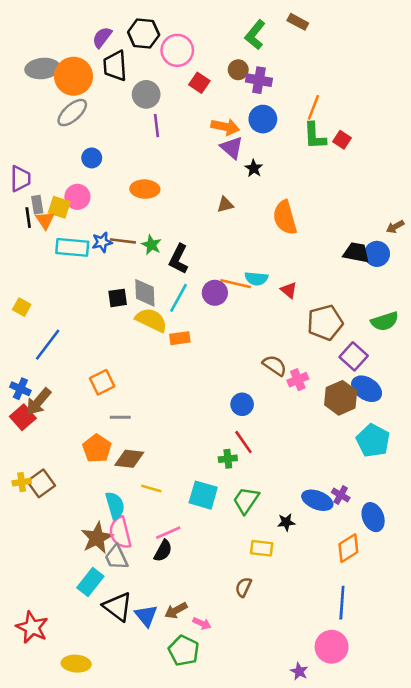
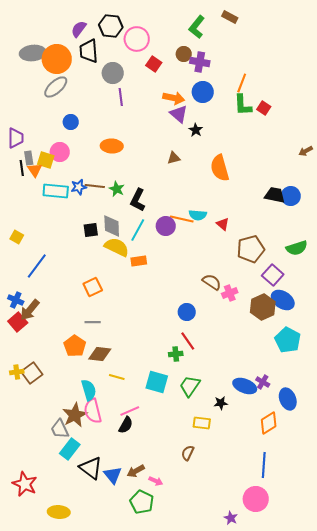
brown arrow: (395, 227) -> (306, 151), moved
orange square: (102, 382) -> (93, 287), moved
gray trapezoid: (116, 557) -> (60, 429), moved

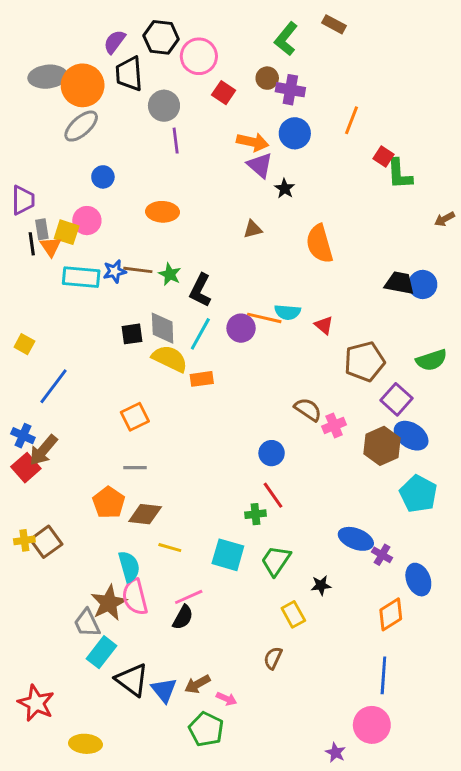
green L-shape: (243, 105) -> (399, 174), moved
blue ellipse: (245, 386) -> (356, 539), moved
yellow rectangle: (202, 423) -> (293, 614), turned 54

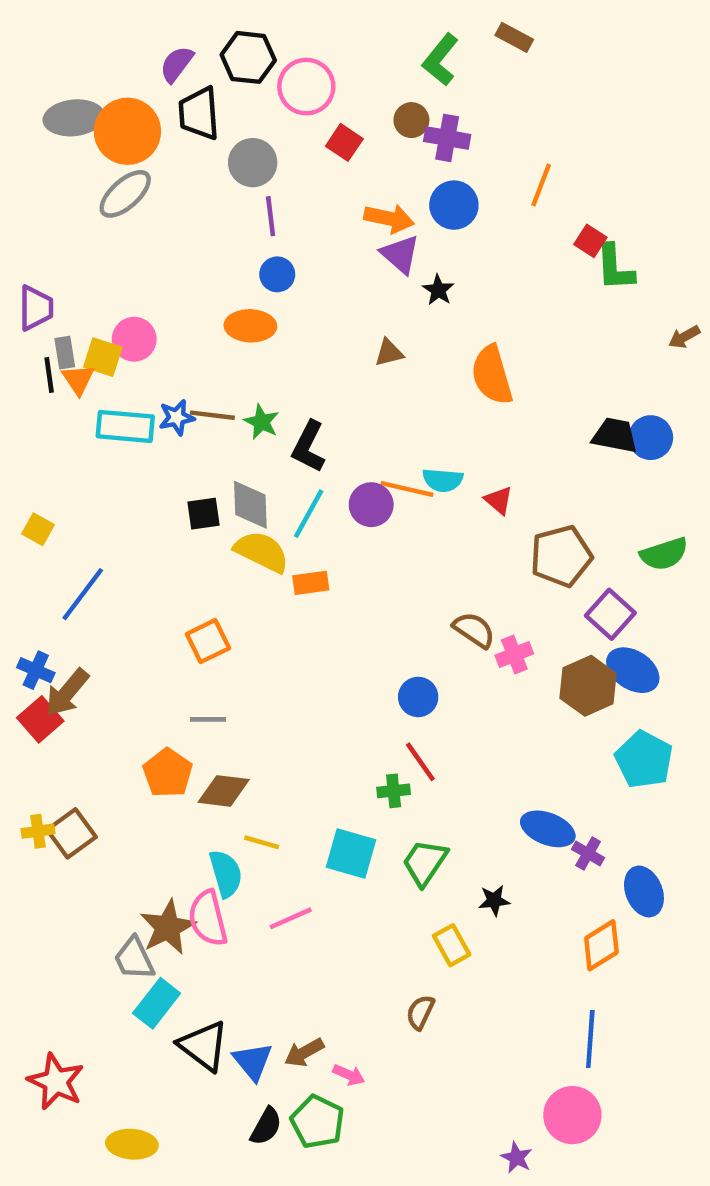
blue circle: (103, 177) -> (277, 274), moved
cyan semicircle: (129, 566) -> (226, 874), moved
black semicircle: (183, 617) -> (266, 1126), moved

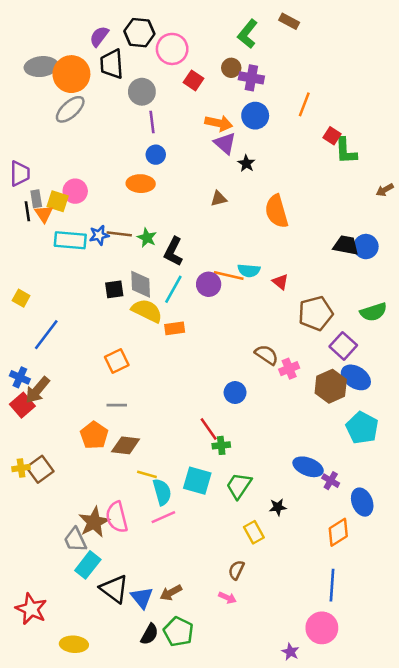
red line: (420, 762) -> (209, 429), moved
cyan semicircle: (226, 874) -> (162, 492), moved
pink arrow: (349, 1075) -> (227, 598), moved

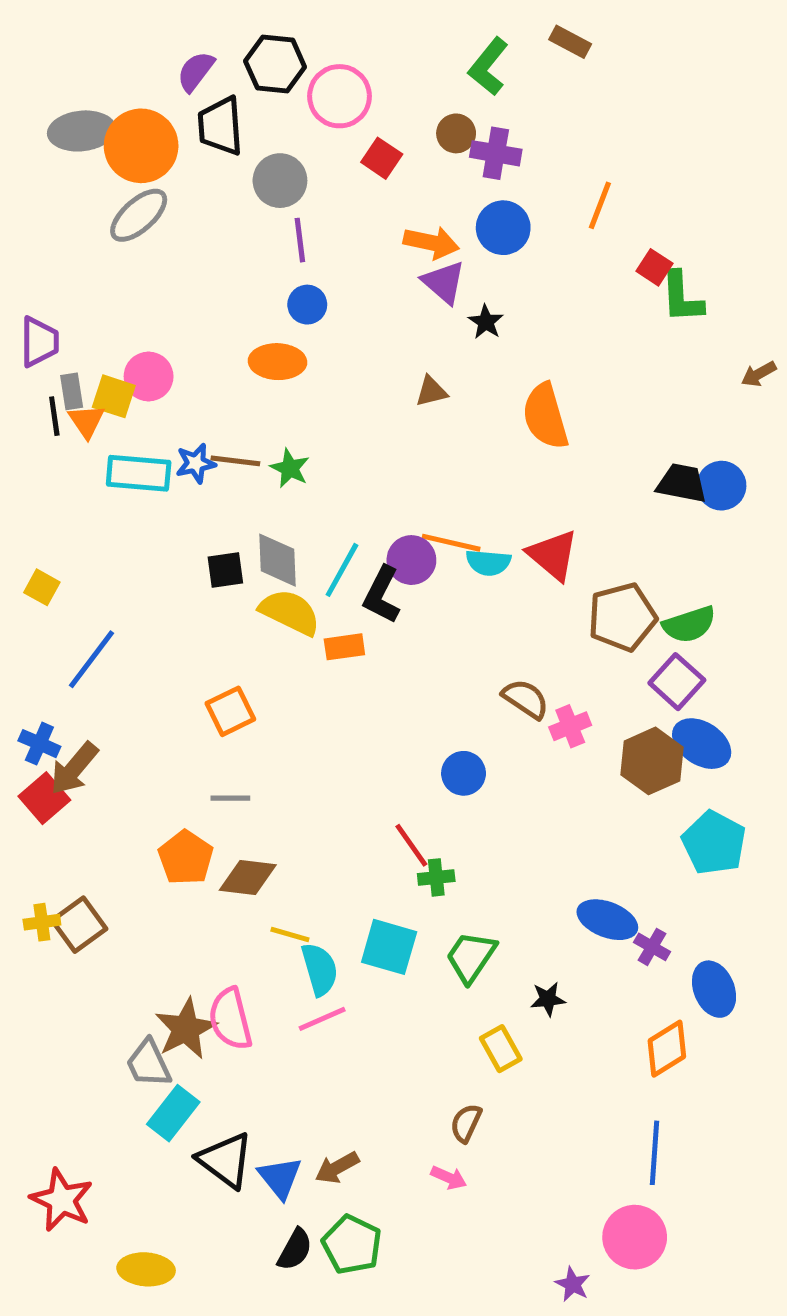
black L-shape: (173, 252) -> (382, 595), moved
cyan semicircle: (249, 270) -> (488, 563), moved
red triangle: (280, 282) -> (553, 555), size x1.6
green semicircle: (373, 312) -> (689, 625), moved

